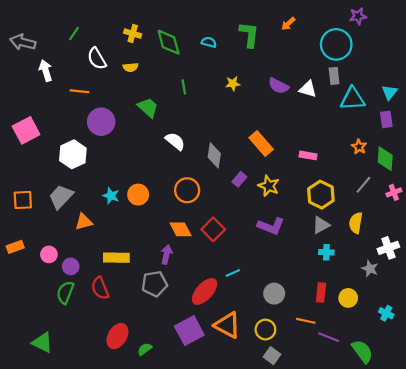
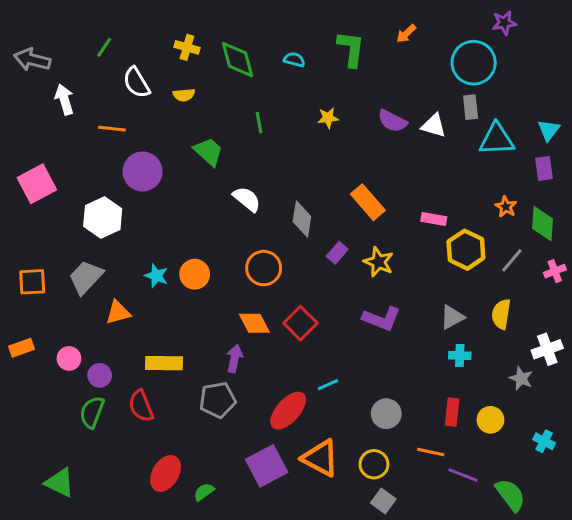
yellow hexagon: (321, 195) -> (466, 250), moved

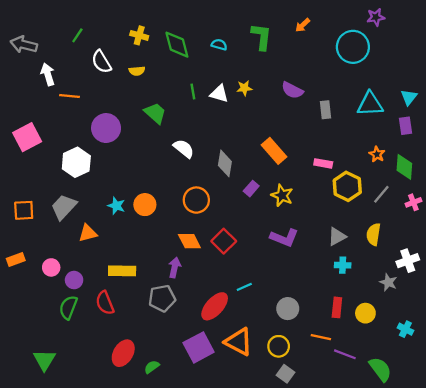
gray rectangle: (471, 107) -> (325, 110), moved
white triangle: (434, 126) -> (219, 94), moved
orange line: (112, 129) -> (69, 96), moved
green triangle: (60, 483) -> (44, 360), turned 35

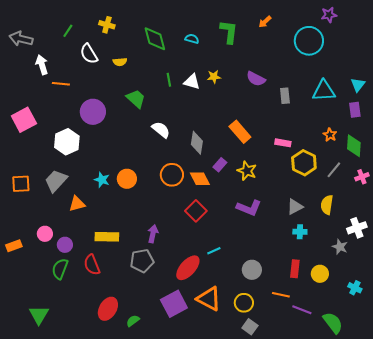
yellow cross: (139, 35) -> (107, 25), moved
orange diamond: (189, 241) -> (200, 179), moved
orange rectangle: (16, 259) -> (14, 246), moved

